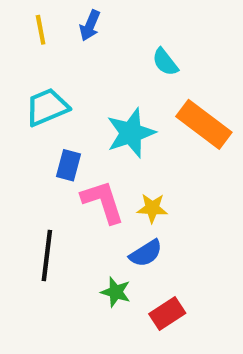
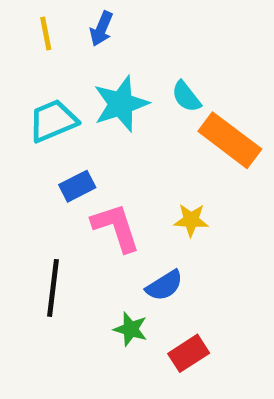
cyan semicircle: (165, 62) -> (186, 97), moved
cyan star: (131, 133) -> (121, 104), moved
blue rectangle: (68, 165) -> (77, 186), turned 48
yellow star: (152, 208) -> (191, 220), moved

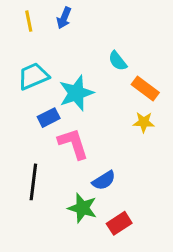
cyan star: (121, 104) -> (76, 93), moved
orange rectangle: (230, 140) -> (145, 88), size x0.7
yellow star: (191, 220) -> (144, 122), moved
green star: (131, 329) -> (82, 208), size x1.4

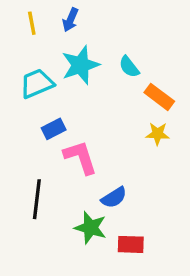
cyan star: (76, 93) -> (80, 65), moved
red rectangle: (119, 223) -> (131, 244), turned 35

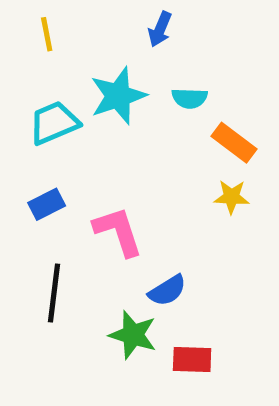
blue arrow: (70, 20) -> (160, 29), moved
cyan semicircle: (129, 67) -> (190, 98), turned -50
blue rectangle: (54, 129) -> (47, 204), moved

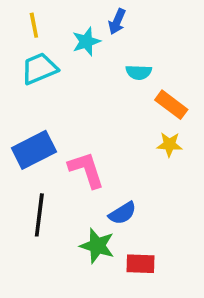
cyan star: (118, 96) -> (86, 41), moved, size x0.7
cyan trapezoid: (54, 123) -> (39, 69), moved
blue rectangle: (47, 204) -> (34, 150), size x1.6

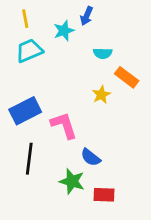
yellow star: (169, 144) -> (101, 95), moved, turned -30
blue semicircle: (122, 213) -> (91, 157), turned 70

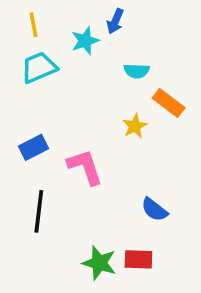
blue rectangle: (25, 111) -> (34, 147), size x0.7
blue semicircle: (91, 157) -> (154, 210), moved
green star: (72, 181) -> (99, 263), moved

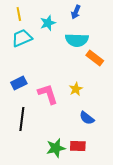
blue arrow: (115, 21) -> (76, 12), moved
cyan semicircle: (137, 71) -> (77, 40), size x1.6
yellow star: (135, 126) -> (76, 89), moved
green star: (99, 263) -> (56, 148), turned -30

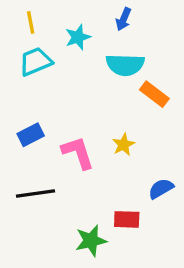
blue semicircle: (87, 118) -> (161, 189), moved, turned 112
black line: (22, 119) -> (36, 193), turned 75
red rectangle: (78, 146) -> (127, 219), moved

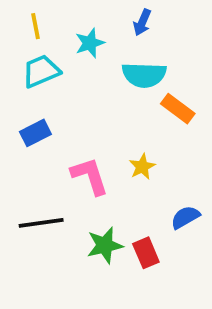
blue rectangle: (31, 135) -> (35, 133), moved
red rectangle: (127, 219) -> (146, 253), turned 65
green star: (91, 241) -> (105, 245), moved

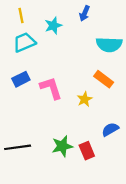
cyan semicircle: (144, 75) -> (109, 45), moved
orange rectangle: (178, 109) -> (104, 79), moved
pink L-shape: (90, 176) -> (51, 88), moved
black line: (41, 223) -> (18, 147), moved

